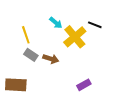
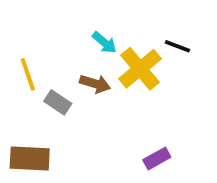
yellow line: (26, 35) -> (28, 74), moved
brown arrow: (51, 59) -> (95, 84), moved

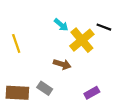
brown arrow: (95, 84) -> (62, 64), moved
gray rectangle: (58, 102) -> (45, 88), moved

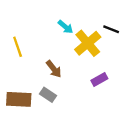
brown arrow: (62, 64) -> (54, 69), moved, turned 35
purple rectangle: (92, 93) -> (99, 80), moved

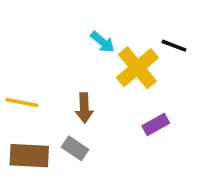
yellow line: (18, 47) -> (22, 102), moved, turned -60
brown arrow: (54, 69) -> (84, 108), turned 36

